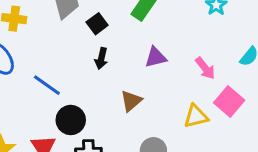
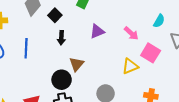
blue line: (47, 85) -> (26, 48), moved, turned 66
brown triangle: (131, 101) -> (77, 64), moved
black circle: (71, 120) -> (62, 80), moved

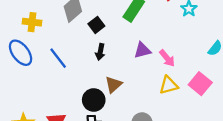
pink arrow: (131, 33) -> (167, 58), moved
blue line: (26, 48) -> (58, 58), turned -48
yellow triangle: (130, 66) -> (169, 85), moved

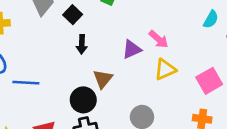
purple triangle: (142, 50) -> (132, 49), moved
blue line: (58, 58) -> (26, 83), moved, turned -40
pink square: (200, 84) -> (209, 81), moved, turned 30

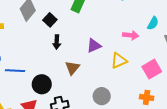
pink arrow: (158, 39) -> (131, 35), moved, turned -35
black circle: (83, 100) -> (42, 84), moved

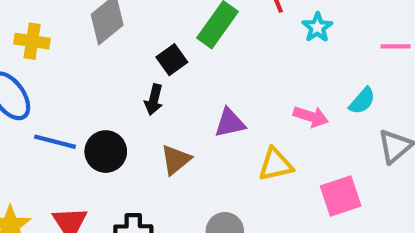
black square: (50, 20) -> (172, 60), moved
black circle: (42, 84) -> (106, 152), moved

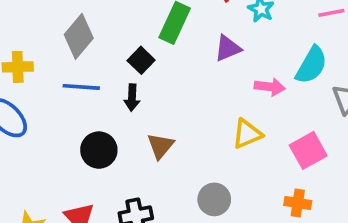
cyan semicircle: (362, 101) -> (311, 65), size x1.5
purple triangle: (230, 123) -> (228, 48), moved
blue line: (55, 142) -> (81, 87), moved

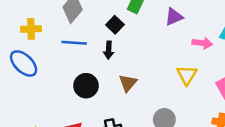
yellow triangle: (247, 134) -> (187, 75), turned -35

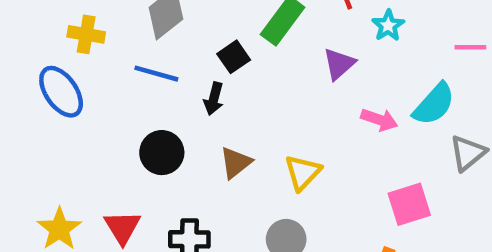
purple triangle: (174, 17) -> (339, 64), turned -30
yellow triangle: (187, 75) -> (303, 172), moved

